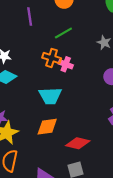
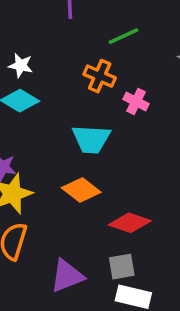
pink cross: (66, 64) -> (136, 101), moved
orange diamond: (47, 127) -> (81, 190), turned 40

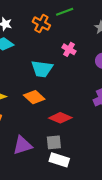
orange cross: (100, 76) -> (41, 24), moved

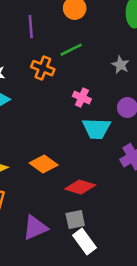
cyan trapezoid: (42, 69) -> (96, 129), moved
white rectangle: (59, 160) -> (84, 241), turned 42

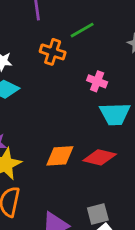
orange diamond: (44, 164) -> (60, 156), turned -36
red diamond: (80, 187) -> (100, 157), moved

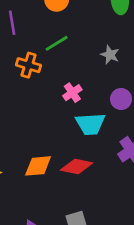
pink cross: (97, 81) -> (72, 93), turned 36

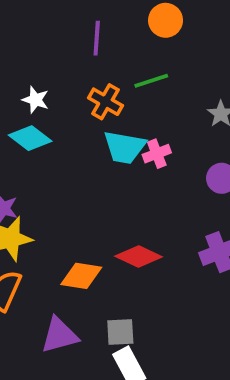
cyan trapezoid: (90, 124) -> (125, 147), moved
orange diamond: (38, 166) -> (81, 276), moved

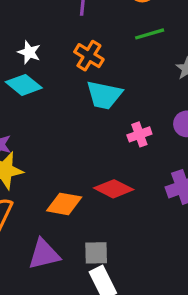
green line: (151, 81) -> (150, 34), moved
pink cross: (157, 154) -> (139, 134), moved

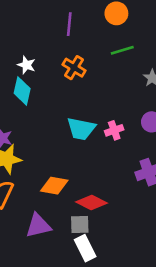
cyan diamond: (24, 85) -> (22, 91), turned 64
cyan trapezoid: (104, 95) -> (81, 129), moved
red diamond: (114, 189) -> (91, 203), moved

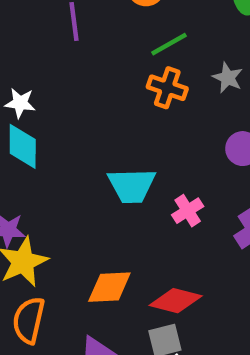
orange cross: (74, 68) -> (167, 88), moved
pink cross: (114, 130) -> (188, 211), moved

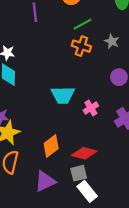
orange diamond: (109, 287) -> (51, 146), turned -35

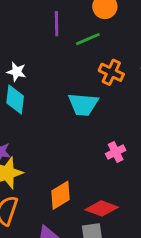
green line: (83, 24) -> (88, 39), moved
cyan trapezoid: (63, 95) -> (83, 104), moved

